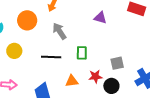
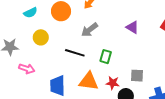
gray arrow: (59, 31) -> (89, 30), turned -108
orange triangle: (72, 81) -> (89, 81), size x1.5

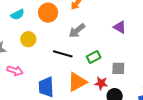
green rectangle: (106, 57) -> (94, 57), turned 48
gray square: (137, 76) -> (118, 68), moved
orange triangle: (89, 81) -> (77, 82), turned -35

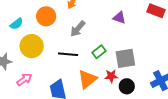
yellow circle: (28, 39) -> (32, 46), size x1.5
gray square: (118, 68) -> (125, 58), size x1.5
pink arrow: (15, 71) -> (24, 79), turned -42

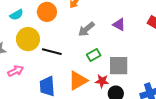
gray arrow: (78, 29) -> (86, 29), moved
black line: (68, 54) -> (52, 52), moved

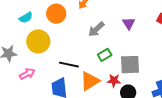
purple triangle: (119, 25) -> (129, 23), turned 32
black line: (52, 52) -> (69, 65), moved

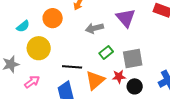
purple triangle: (129, 23) -> (126, 18), size x1.5
gray arrow: (96, 29) -> (94, 28), turned 36

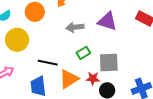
purple triangle: (126, 18) -> (107, 21), turned -40

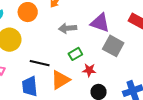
gray square: (109, 62) -> (113, 46), moved, turned 30
red star: (93, 78) -> (89, 70), moved

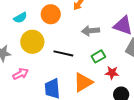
black line: (40, 63) -> (63, 53), moved

